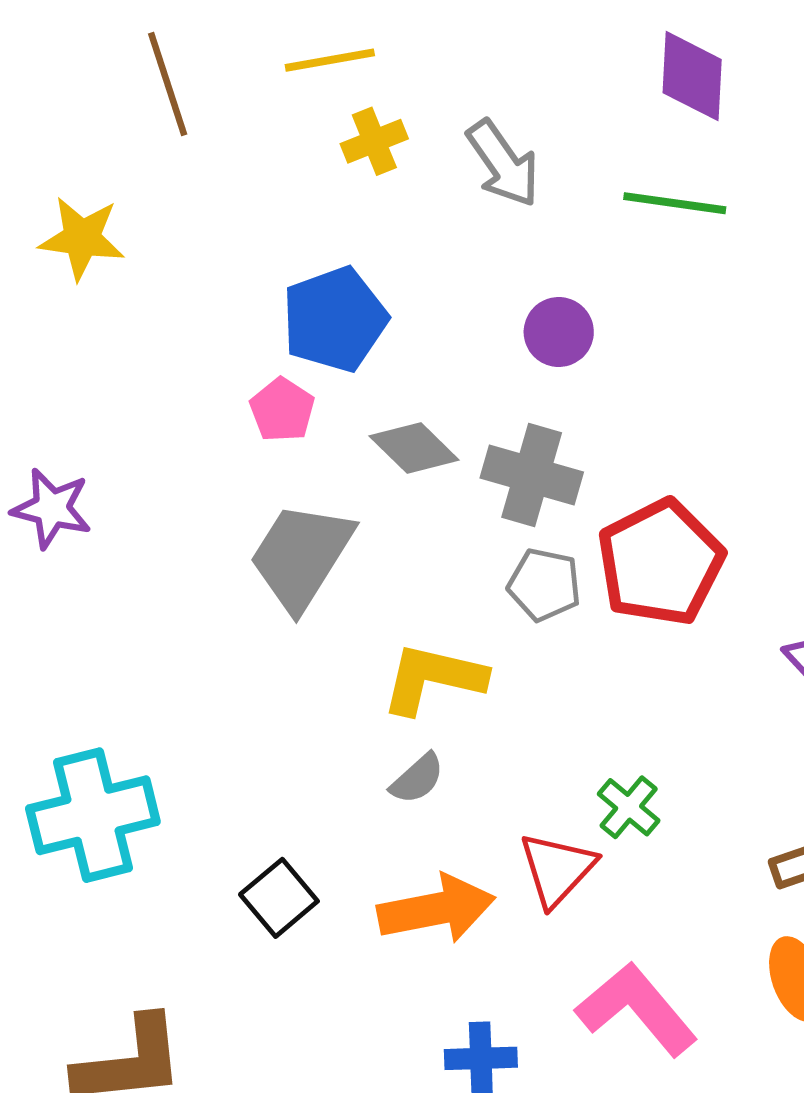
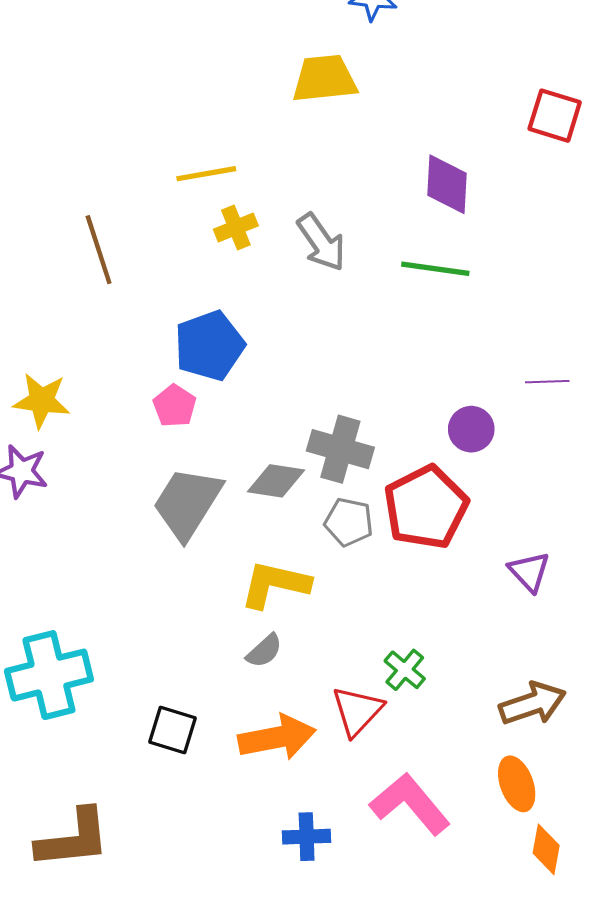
brown line: (168, 84) -> (99, 250), moved
yellow star: (82, 238) -> (42, 401), moved
purple circle: (559, 332) -> (471, 429), moved
gray diamond: (414, 448) -> (276, 481), moved, turned -36
black square: (279, 898) -> (172, 730), turned -33

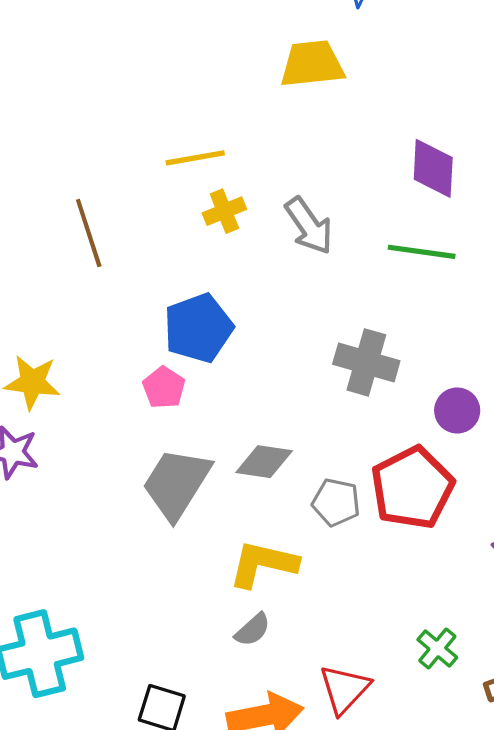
gray cross: (340, 449) -> (366, 362), moved
green cross: (405, 670) -> (437, 648), moved

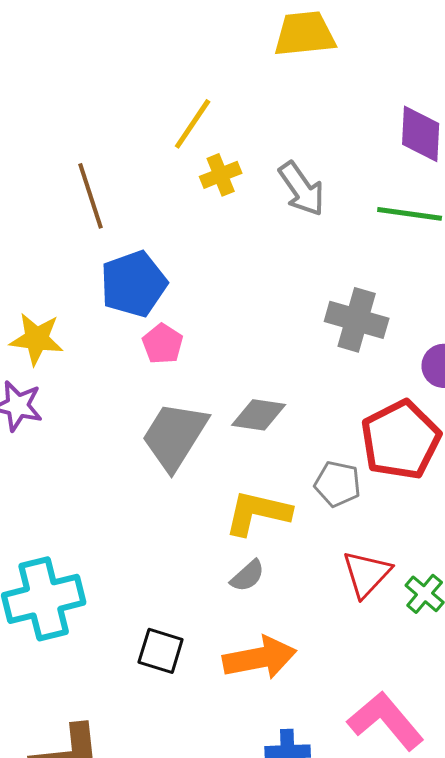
yellow line: (195, 158) -> (193, 124), turned -46
blue pentagon: (198, 328) -> (134, 284), moved
gray pentagon: (336, 502) -> (338, 484), moved
red triangle: (344, 689) -> (367, 574), moved

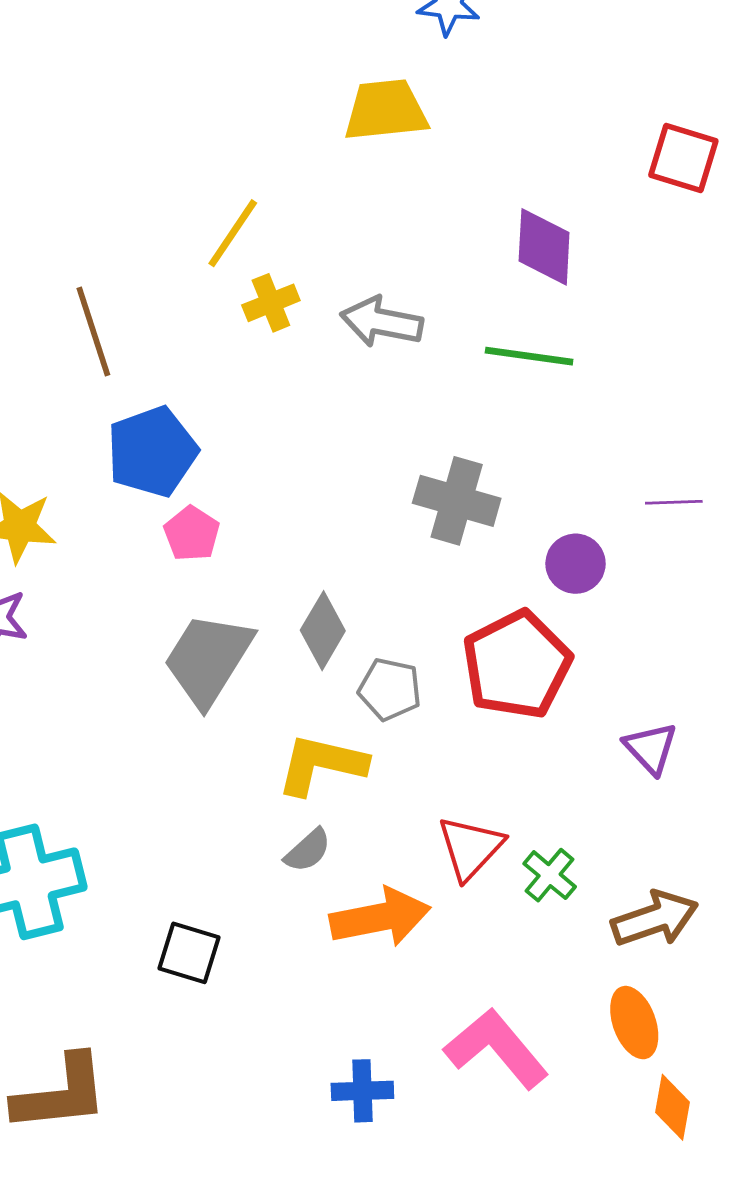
gray arrow: (302, 189) -> (382, 322), turned 136
gray diamond: (259, 415) -> (323, 631), turned -68
gray pentagon: (338, 484) -> (390, 689), moved
orange arrow: (260, 658) -> (380, 917), moved

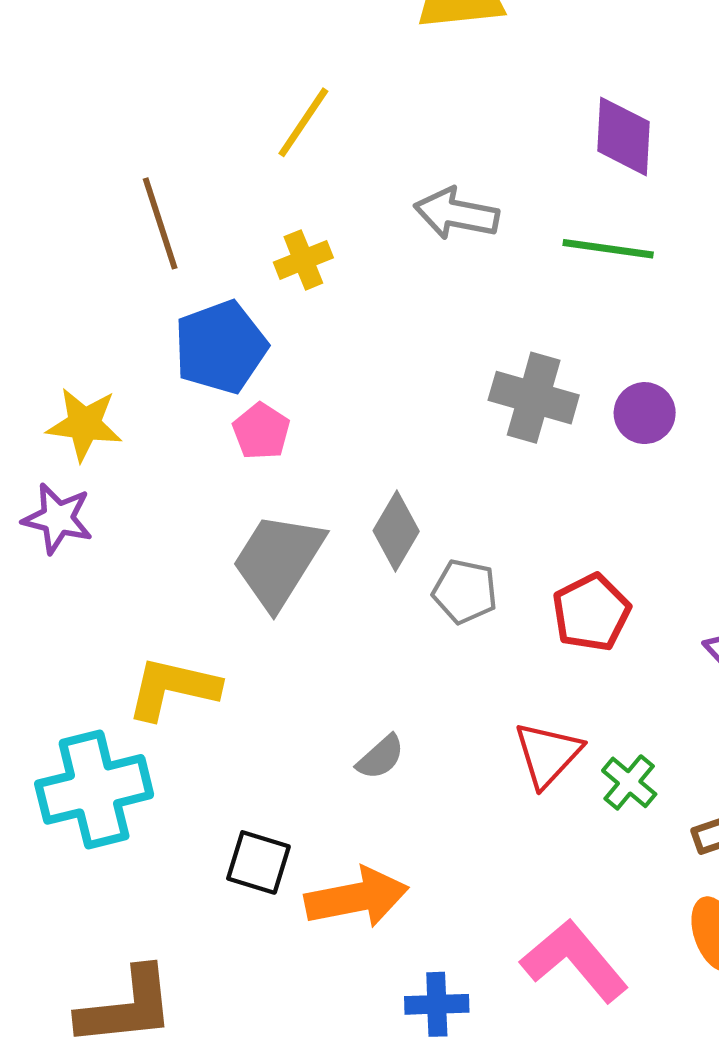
yellow cross: (271, 303) -> (303, 260), moved
purple circle: (576, 564) -> (645, 413), moved
red pentagon: (517, 665) -> (591, 612), moved, size x0.7
yellow L-shape: (321, 764) -> (173, 688), moved
orange arrow: (380, 917) -> (357, 898), moved

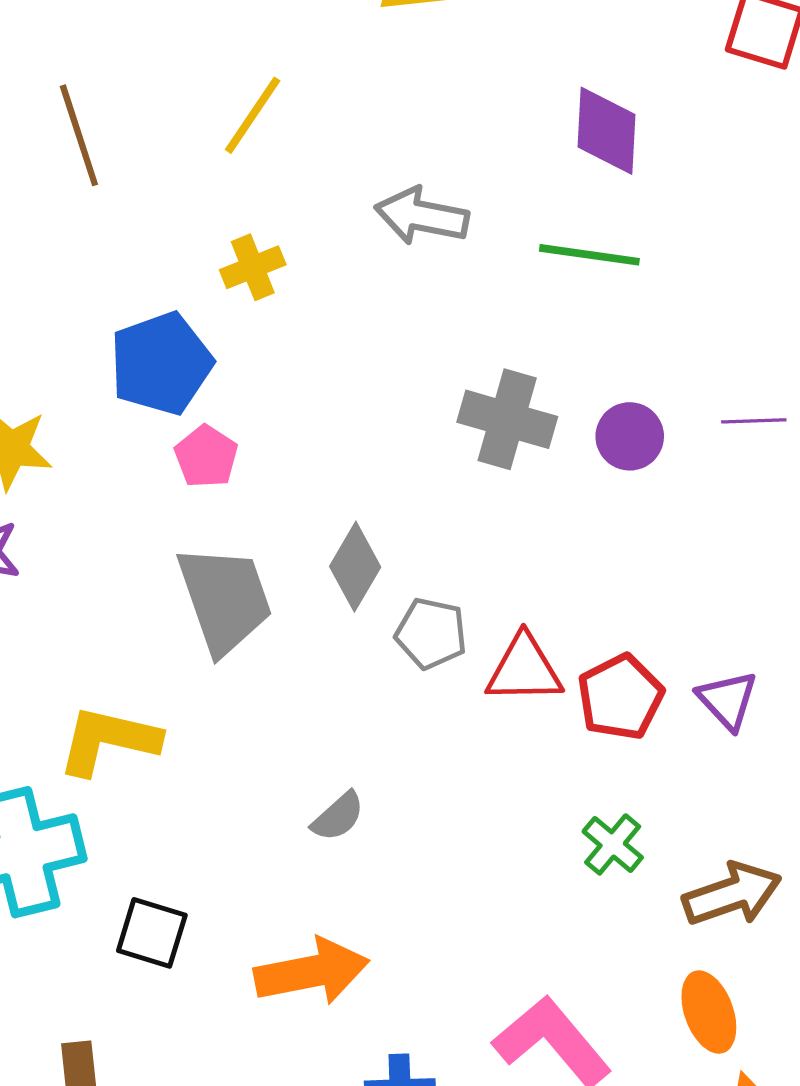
brown line: (160, 223) -> (79, 135), moved
gray trapezoid: (278, 561) -> (225, 599), turned 129
red pentagon: (591, 612) -> (620, 697), moved
red triangle: (548, 754) -> (524, 669), moved, turned 46
black square: (258, 862) -> (152, 933), moved

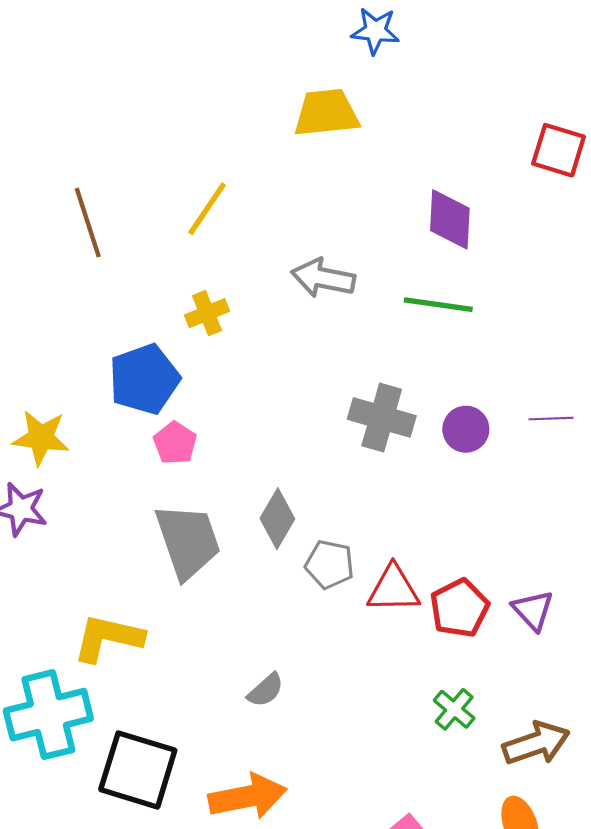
black square: (152, 933) -> (138, 770), size x1.6

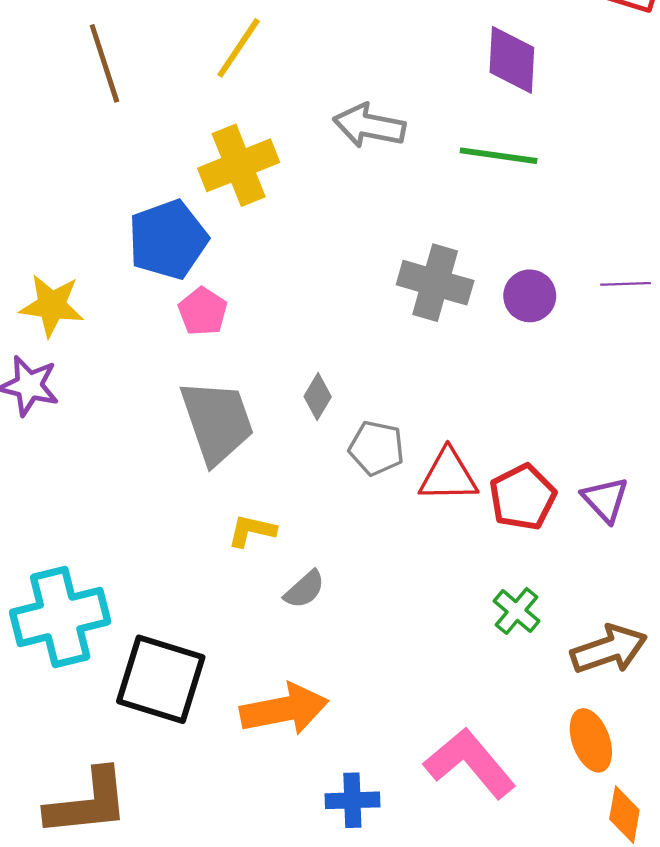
yellow cross: (207, 313) -> (239, 165), size x1.6
gray diamond: (277, 519) -> (318, 397), size x0.7
yellow L-shape: (108, 638) -> (252, 531), moved, size x0.6

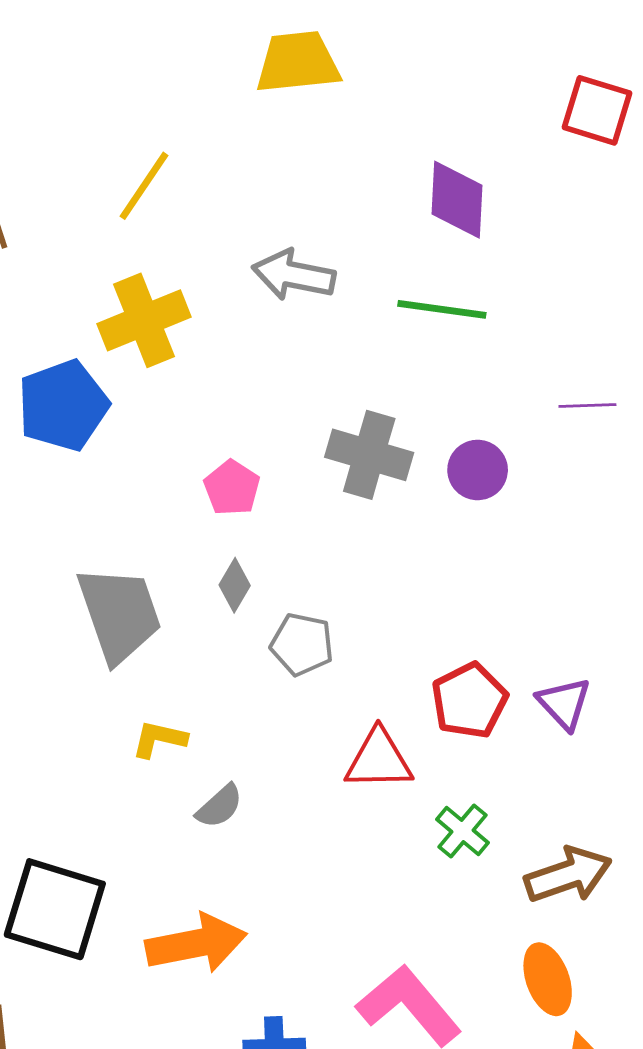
purple line: (626, 284) -> (587, 405), moved
pink pentagon: (203, 311) -> (232, 488), moved
red triangle: (448, 476) -> (379, 760), moved

